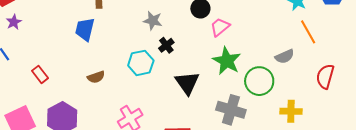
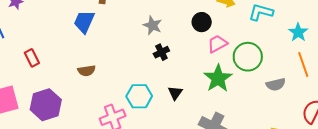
cyan hexagon: (141, 63) -> (139, 96), moved
green circle: (259, 81) -> (248, 57), moved
black triangle: (187, 83) -> (175, 93), size x0.6

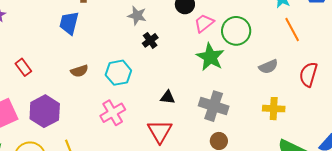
gray semicircle: (276, 84) -> (268, 67), moved
black triangle: (175, 93) -> (168, 97), moved, turned -49
cyan hexagon: (139, 96) -> (118, 73), moved

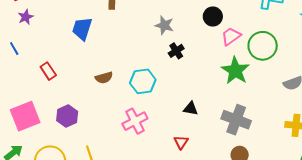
blue trapezoid: (69, 23) -> (82, 29), moved
purple hexagon: (45, 111) -> (67, 116), size x0.7
red triangle: (160, 131) -> (181, 142), size x0.6

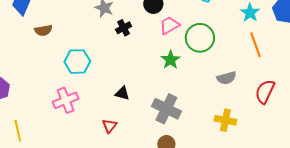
black cross: (176, 51) -> (124, 28), moved
green star: (235, 71) -> (170, 60), size x0.7
brown semicircle: (104, 78) -> (43, 30), moved

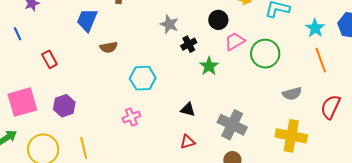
green star: (170, 60) -> (209, 66), moved
pink cross: (66, 100) -> (131, 117), size x0.7
yellow cross: (225, 120) -> (291, 136), size x1.4
red triangle: (109, 126) -> (187, 142), moved, turned 35

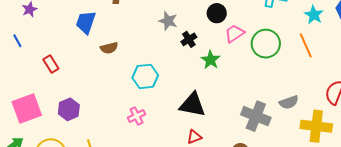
orange line: (321, 60) -> (306, 45), moved
gray semicircle: (292, 94) -> (289, 102), moved
black triangle: (188, 110) -> (192, 105), size x1.8
gray cross: (232, 125) -> (256, 116), moved
yellow cross: (291, 136) -> (316, 126), moved

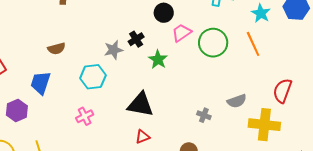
gray star: (168, 21) -> (113, 50), moved, turned -30
blue trapezoid: (86, 22) -> (40, 83), moved
gray cross: (256, 116) -> (204, 115), size x0.5

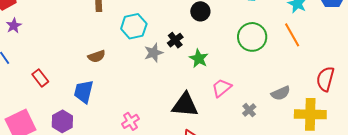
pink trapezoid: (182, 33) -> (222, 88), moved
cyan hexagon: (93, 77) -> (134, 26), moved
gray cross: (204, 115) -> (249, 110), turned 32

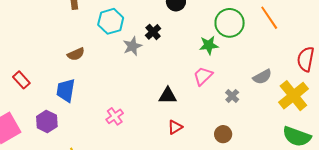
green star: (199, 58) -> (209, 45), moved, turned -30
black triangle: (185, 105) -> (168, 96), size x0.7
yellow cross: (310, 114) -> (293, 96), turned -36

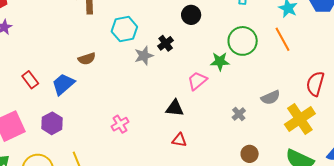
pink trapezoid: (203, 76) -> (197, 81), moved
blue trapezoid: (66, 90) -> (63, 84), moved, turned 35
red triangle: (175, 127) -> (179, 140), turned 35
brown circle: (223, 134) -> (250, 154), moved

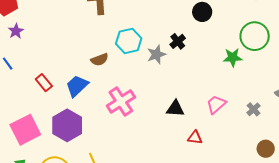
cyan hexagon: (124, 29) -> (129, 41), moved
pink trapezoid: (197, 81) -> (216, 104), moved
black triangle: (175, 108) -> (175, 109), moved
purple hexagon: (52, 123) -> (67, 125), size x1.4
pink cross: (120, 124) -> (121, 101), moved, size x1.6

